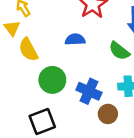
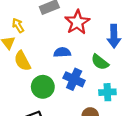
blue cross: (89, 91) -> (74, 79), moved

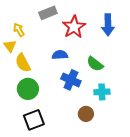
blue arrow: (114, 36) -> (108, 25), moved
green circle: (43, 87) -> (28, 89), moved

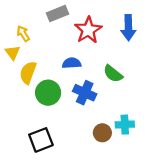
yellow semicircle: (23, 63) -> (28, 73), turned 48
green circle: (28, 89) -> (48, 93), moved
cyan cross: (102, 92) -> (125, 125), moved

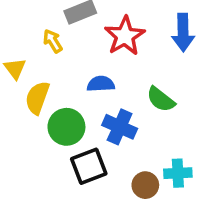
yellow arrow: (23, 34) -> (53, 41), moved
black square: (41, 140) -> (89, 166), moved

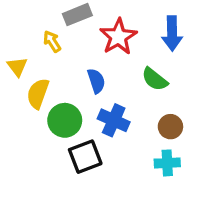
blue semicircle: (101, 84) -> (96, 81), turned 75
green semicircle: (161, 99) -> (155, 79), moved
brown circle: (145, 185) -> (170, 127), moved

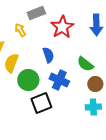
green semicircle: (155, 79) -> (85, 64), moved

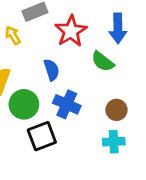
green semicircle: (85, 64) -> (103, 62), moved

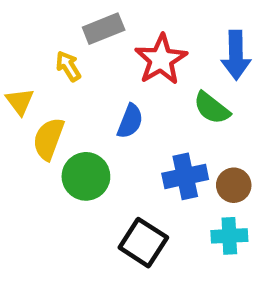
blue semicircle: (52, 70) -> (130, 121), turned 40
blue cross: (67, 104) -> (185, 176), moved, turned -36
black square: (42, 136) -> (143, 243), moved, turned -36

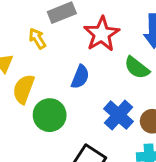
blue cross: (185, 176) -> (118, 115), turned -36

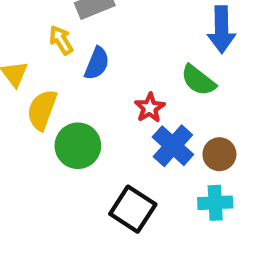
red star: (102, 34) -> (150, 108), moved, size x0.6
blue semicircle: (80, 77) -> (97, 63), moved

